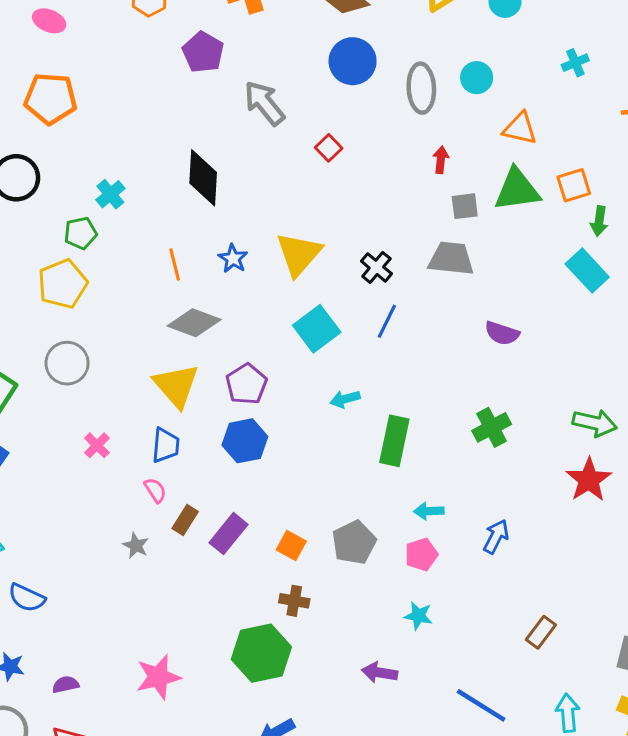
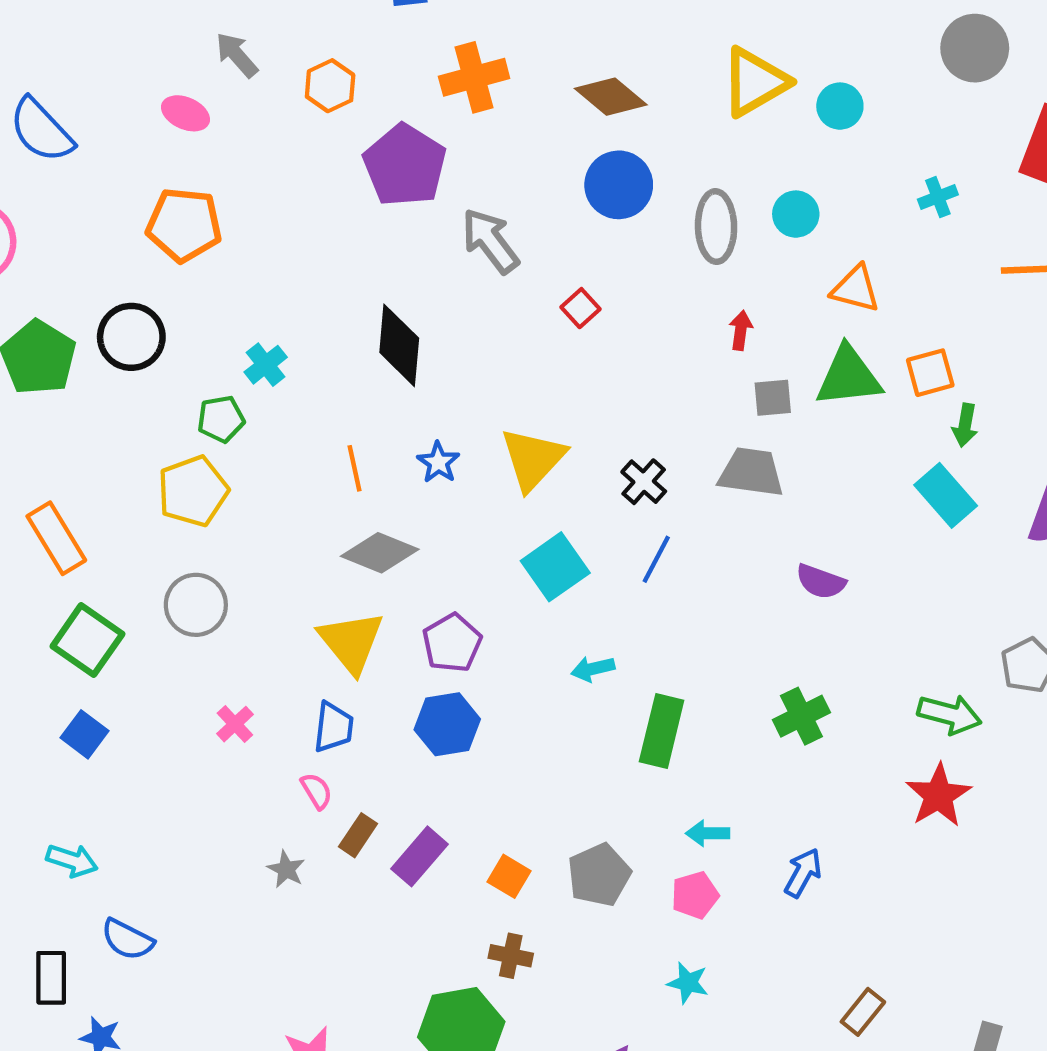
purple pentagon: (203, 52) -> (405, 165), size x1.4

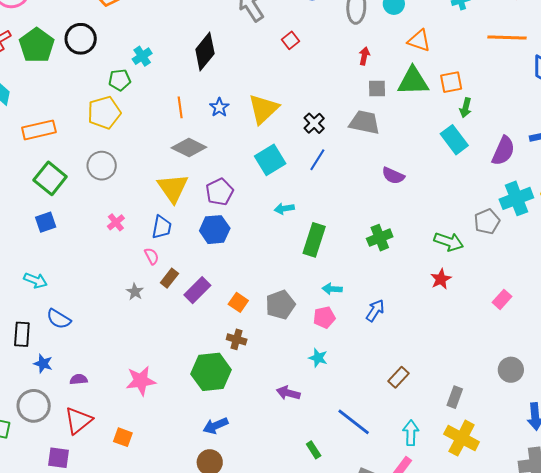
black diamond: (399, 345) -> (205, 52), turned 30
orange rectangle: (56, 538) -> (39, 130), turned -76
blue square: (84, 734) -> (46, 222), turned 30
red star: (938, 795) -> (441, 279), size x0.7

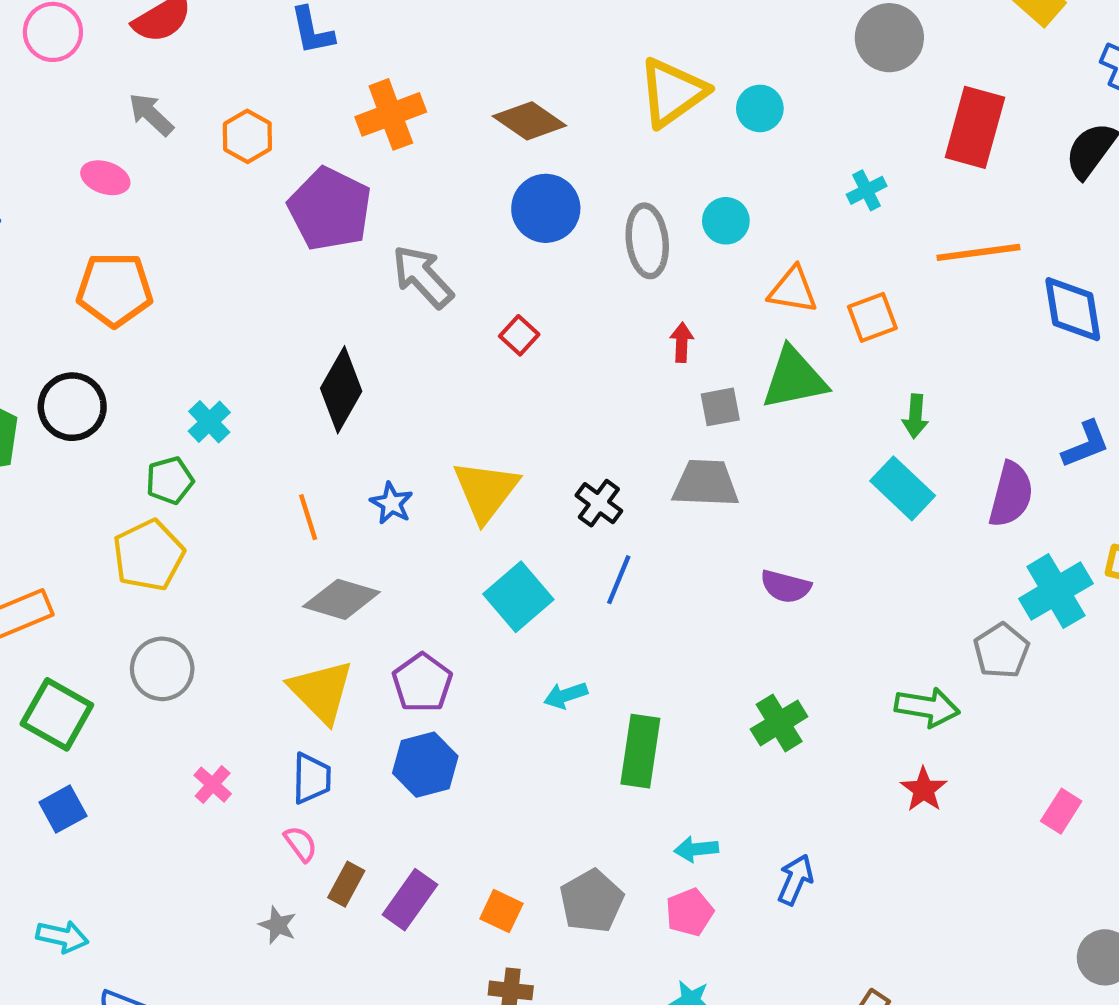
orange square: (451, 82) -> (872, 317), moved

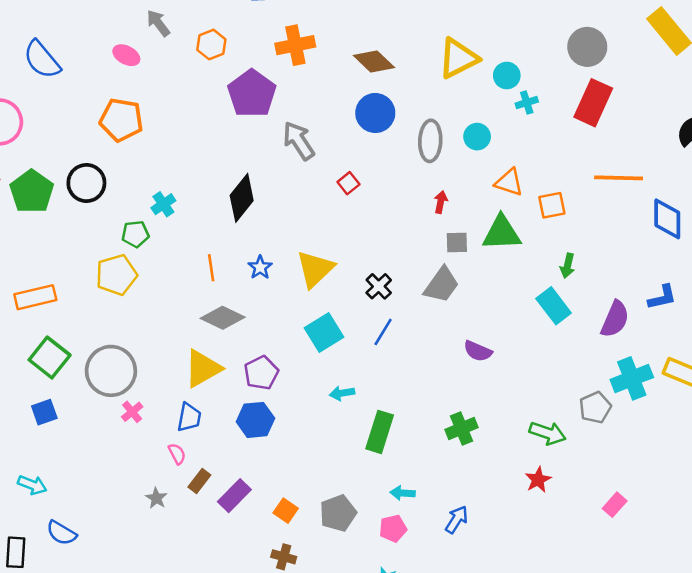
red rectangle: (975, 127) -> (593, 103), moved
cyan cross: (867, 190) -> (527, 103), moved
gray trapezoid: (706, 483) -> (441, 285), turned 114
gray circle: (162, 669) -> (111, 371), moved, size x1.4
yellow triangle: (321, 691) -> (203, 368), turned 36

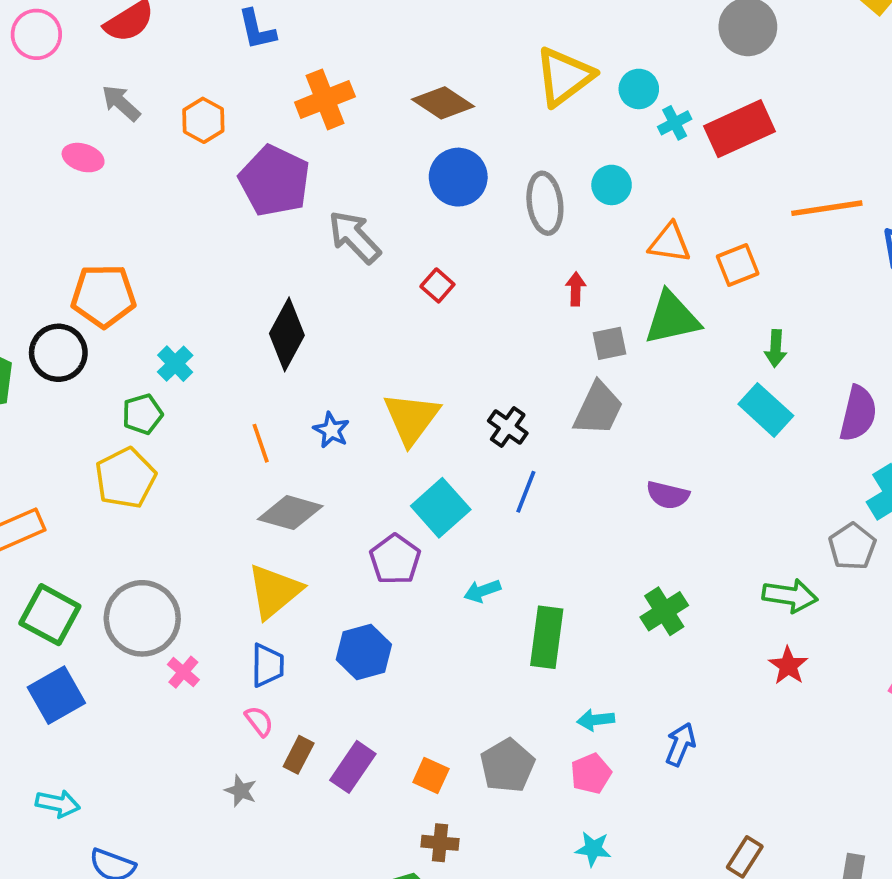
red rectangle: (593, 103) -> (740, 129), moved, turned 51
orange pentagon: (121, 120) -> (103, 296), moved
purple pentagon: (261, 373) -> (395, 559), moved
blue square: (44, 412) -> (56, 695), size x1.4

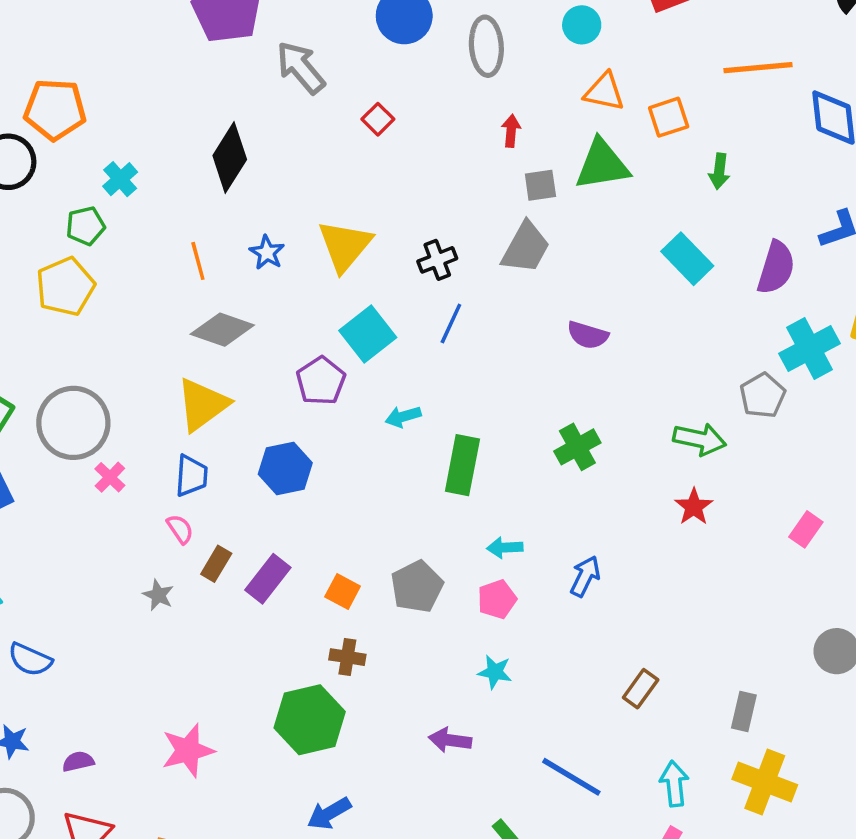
cyan circle: (612, 185) -> (582, 25), moved
green arrow: (776, 348) -> (719, 171), moved
black cross: (508, 427) -> (437, 260), turned 30

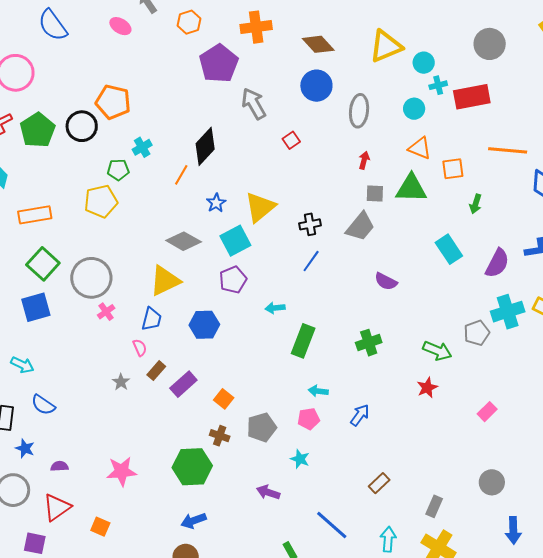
orange line: (198, 261) -> (181, 175), moved, turned 35
cyan square: (368, 334) -> (235, 241), moved
gray pentagon: (417, 587) -> (262, 427), moved

